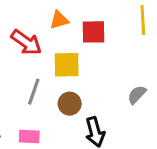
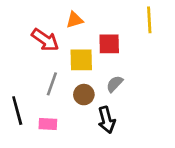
red square: (93, 32) -> (109, 44), moved
gray semicircle: (137, 95) -> (115, 84), moved

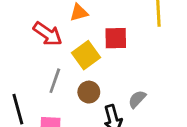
yellow square: (81, 60) -> (86, 55), turned -35
gray semicircle: (115, 84) -> (137, 99), moved

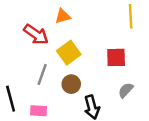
red square: (116, 38) -> (116, 57), moved
gray semicircle: (137, 99) -> (126, 90), moved

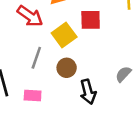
red square: (116, 57) -> (91, 20), moved

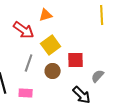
red square: (91, 20) -> (76, 60), moved
black arrow: (88, 92) -> (82, 95), moved, turned -30

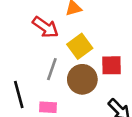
brown circle: (53, 71) -> (82, 79), size x1.5

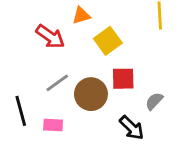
yellow square: (80, 46) -> (108, 41), moved
gray line: (52, 69) -> (57, 83), turned 35

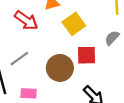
gray line: (57, 83) -> (19, 59), moved
gray semicircle: (154, 101) -> (112, 38), moved

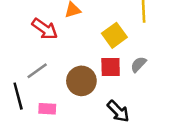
yellow square: (74, 24) -> (114, 35), moved
gray semicircle: (112, 38) -> (138, 64), moved

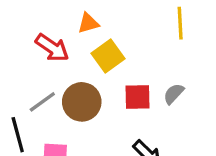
yellow square: (114, 35) -> (108, 56), moved
brown circle: (81, 81) -> (82, 102), moved

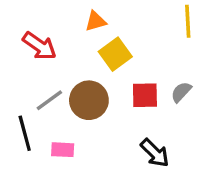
red arrow: (52, 48) -> (40, 46), moved

